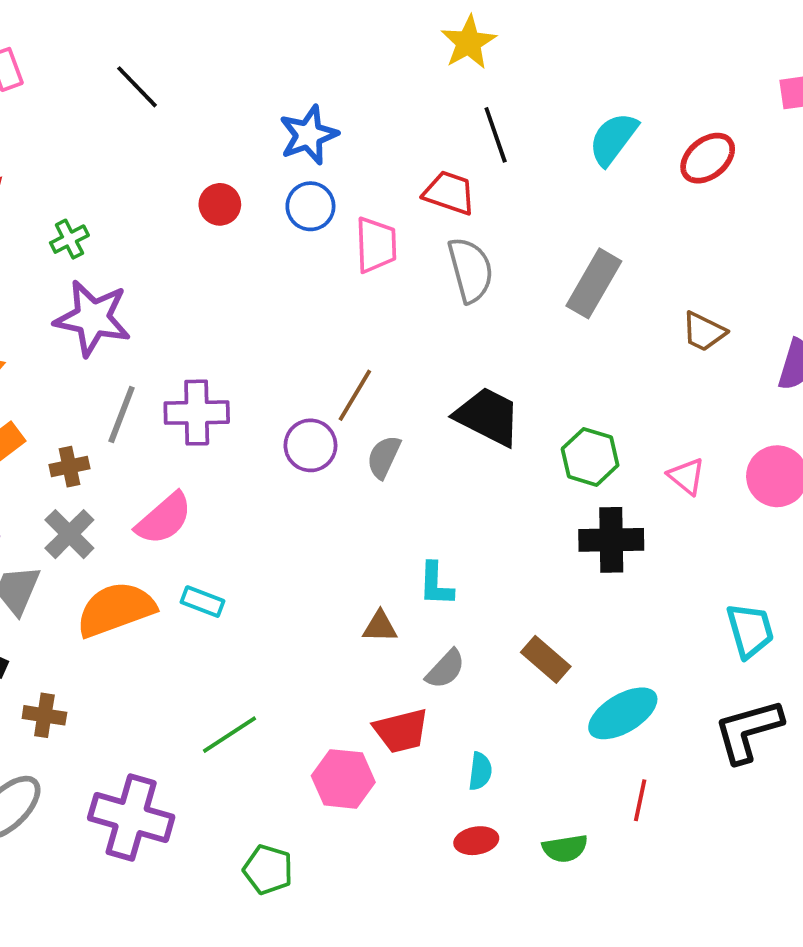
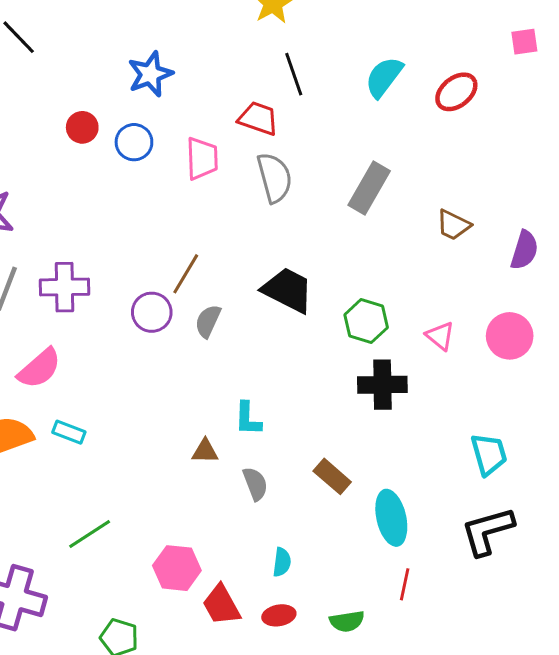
blue circle: (310, 206) -> (134, 142), moved
gray semicircle: (445, 669) -> (255, 484), turned -64
cyan ellipse: (623, 713) -> (391, 518), turned -72
red trapezoid: (401, 731) -> (221, 605), moved, turned 75

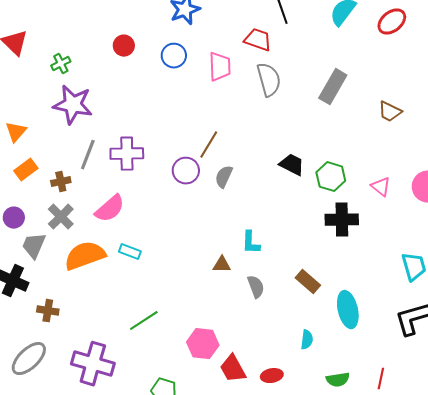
red circle: (82, 127) -> (124, 46), moved
black trapezoid: (288, 290) -> (292, 165), moved, size x0.7
cyan semicircle: (282, 562) -> (307, 340), moved
red line: (405, 584) -> (381, 379), moved
green semicircle: (347, 621) -> (338, 380), moved

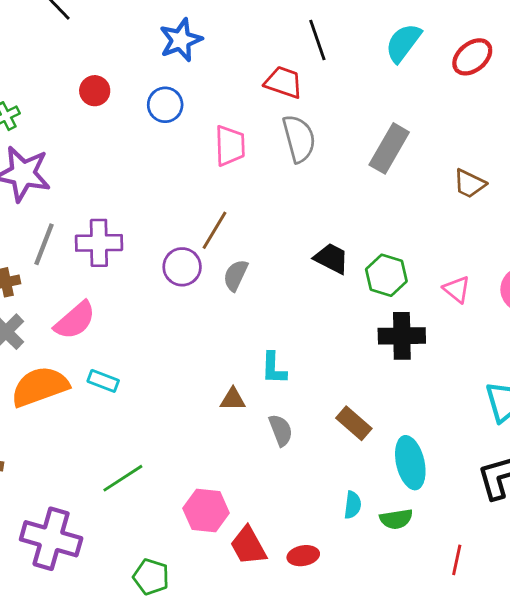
pink trapezoid: (220, 67) -> (230, 146), moved
green semicircle: (338, 380) -> (396, 519), moved

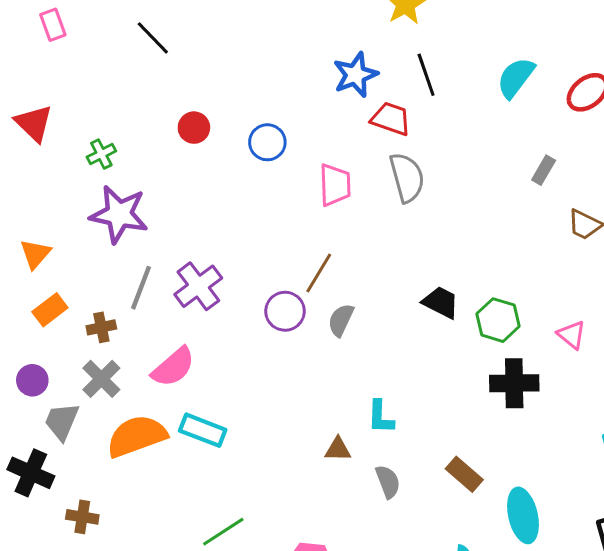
blue star: (181, 40) -> (356, 75), moved
gray rectangle: (389, 148) -> (544, 170), moved, size x0.6
purple cross: (99, 243) -> (198, 286), turned -36
cyan rectangle: (103, 381) -> (203, 430), size x1.4

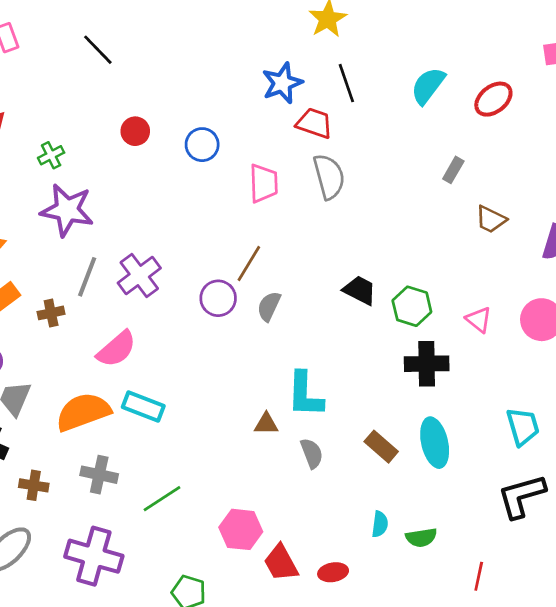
gray cross: (101, 379) -> (99, 475), moved, turned -33
cyan L-shape: (380, 417) -> (305, 394), size x1.5
cyan ellipse: (523, 515) -> (435, 443), moved

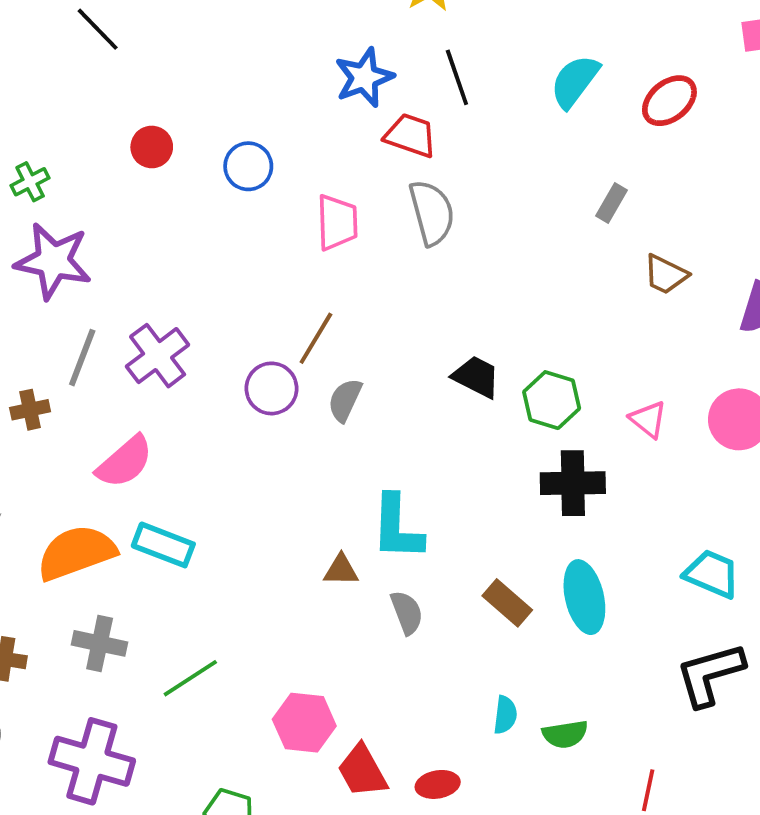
cyan trapezoid: (523, 427) -> (712, 574), turned -51

